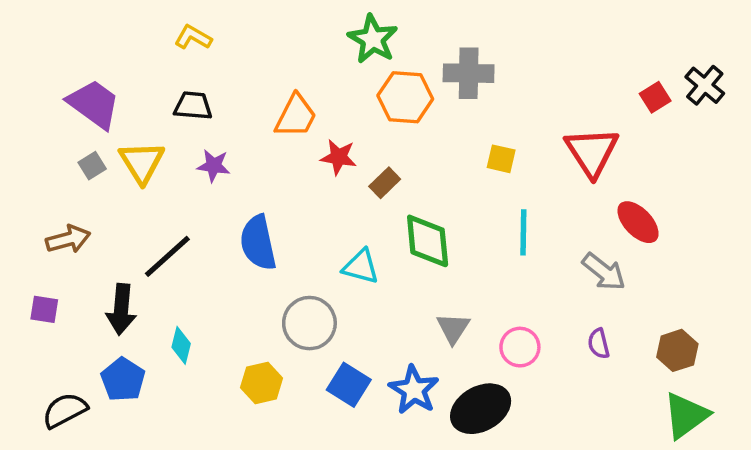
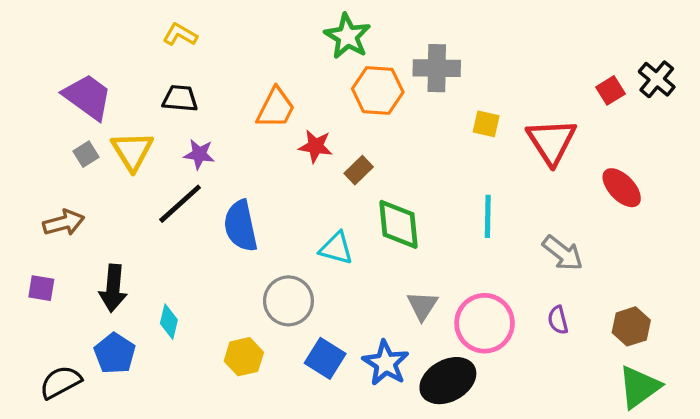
yellow square: (501, 159) -> (486, 124), moved
red ellipse: (638, 222) -> (622, 188), moved
black line: (167, 256) -> (180, 204), moved
pink circle: (520, 347) -> (485, 323), size x1.6

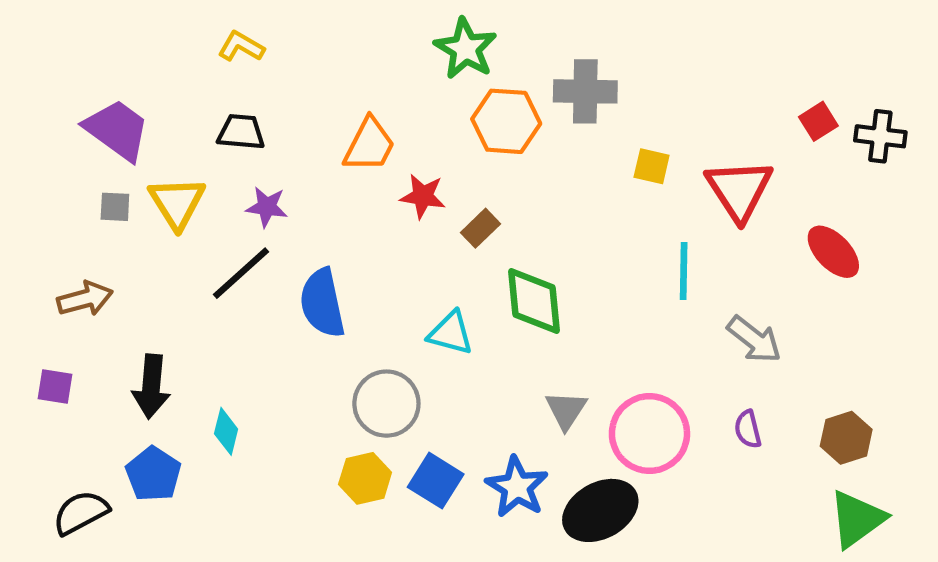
black cross: (657, 79) -> (880, 136), moved, turned -33
gray square: (86, 154) -> (115, 207), turned 35
cyan line: (488, 216) -> (684, 271), moved
yellow hexagon: (244, 357) -> (365, 478), moved

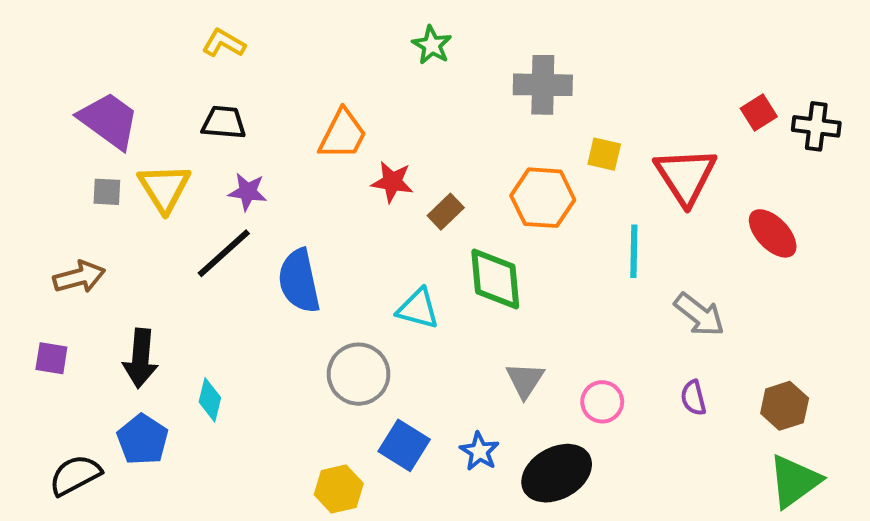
green star: (466, 49) -> (432, 45), size x0.7
orange hexagon: (506, 121) -> (543, 198), moved
pink circle: (649, 433) -> (602, 402), size x0.6
yellow hexagon: (365, 478) -> (339, 489), moved
blue star: (517, 487) -> (479, 451), size x0.7

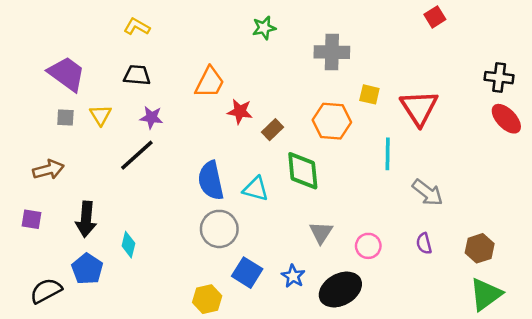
green star: (432, 45) -> (264, 28), turned 30
red square: (759, 113) -> (435, 17), moved
yellow triangle: (164, 188) -> (101, 115), size x0.7
red ellipse: (773, 233) -> (506, 119), moved
blue semicircle: (299, 281) -> (211, 180), moved

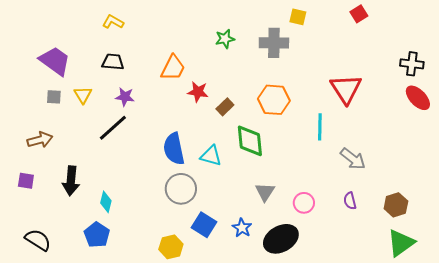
green star: (264, 28) -> (225, 39), moved
yellow square: (369, 94) -> (298, 17), moved
blue pentagon: (87, 269) -> (97, 235), moved
black semicircle: (46, 291) -> (38, 240), turned 60

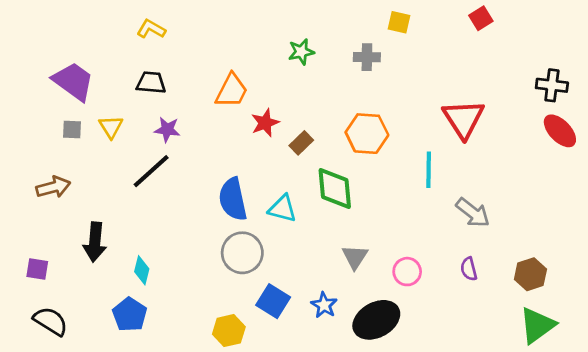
gray cross: (274, 43) -> (367, 57), size x0.7
red star: (198, 92) -> (265, 123), turned -30
purple square: (26, 181) -> (37, 269), moved

